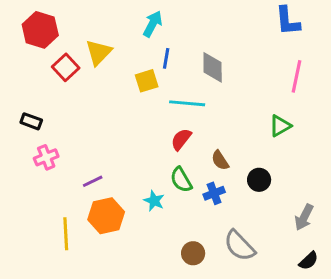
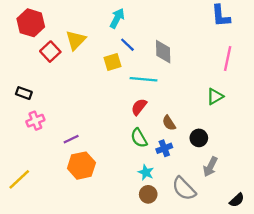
blue line: (166, 58) -> (127, 45), turned -56
cyan star: (154, 201) -> (146, 172), moved
gray arrow: (304, 217) -> (210, 167), moved
yellow line: (66, 234) -> (19, 179), moved, turned 50

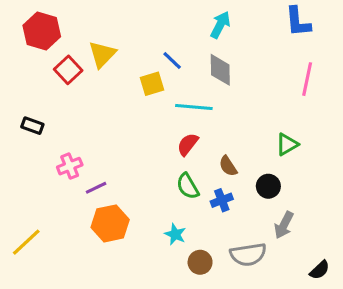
cyan arrow: (117, 18) -> (220, 25), moved
green triangle: (215, 96) -> (287, 144), moved
pink cross: (35, 121) -> (70, 166), moved
cyan star: (146, 172) -> (175, 234), moved
gray semicircle: (184, 189) -> (248, 254), turned -55

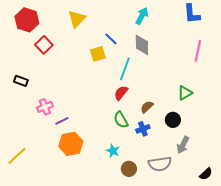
yellow triangle: (102, 54) -> (77, 19), moved
cyan line: (194, 107) -> (125, 69), turned -75
brown semicircle: (228, 166) -> (147, 107), turned 80

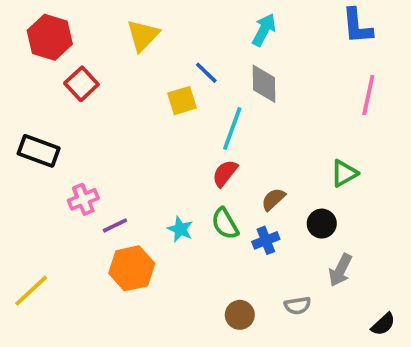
black rectangle: (21, 81) -> (39, 151), size x1.5
cyan star: (113, 151) -> (180, 229), moved
gray semicircle: (160, 164) -> (298, 306), size x0.6

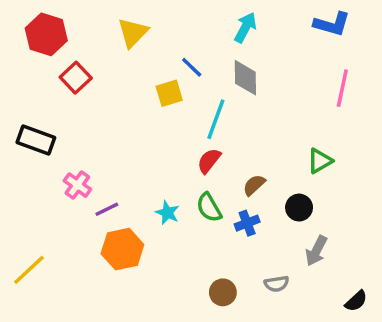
blue L-shape: (357, 26) -> (332, 24), turned -69
pink cross: (83, 199) -> (77, 185), turned -32

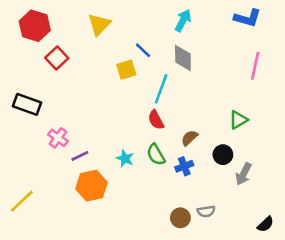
red semicircle: (209, 161) -> (156, 120), turned -66
gray arrow: (316, 251) -> (244, 174), moved
brown circle: (223, 292) -> (180, 218), moved

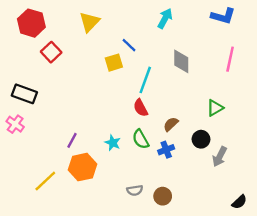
gray diamond: (183, 58) -> (181, 61), moved
pink cross: (58, 138) -> (15, 124), moved
purple line: (80, 156) -> (72, 140), turned -35
yellow line: (22, 201) -> (45, 181), moved
gray semicircle: (206, 211) -> (135, 190), moved

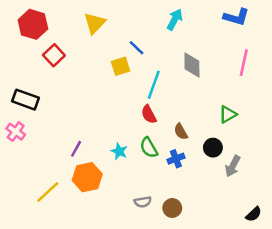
brown semicircle: (171, 124) -> (181, 132), turned -77

